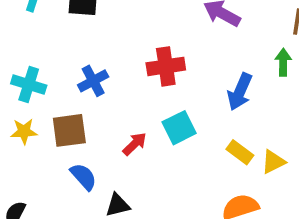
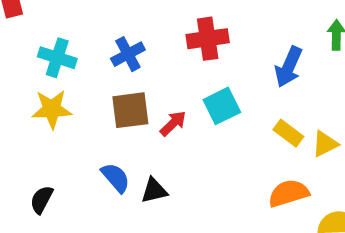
brown square: (69, 130) -> (130, 110), moved
yellow star: (24, 131) -> (52, 109), size x1.4
blue semicircle: (83, 177) -> (116, 178), moved

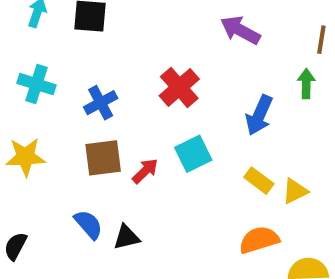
red cross: (208, 39) -> (179, 87), turned -33
cyan cross: (57, 58) -> (36, 84), moved

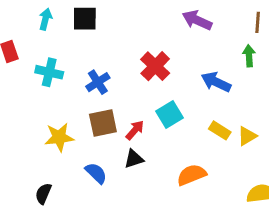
blue arrow: (259, 115) -> (216, 82), turned 96
yellow star: (25, 157) -> (59, 137), moved
black triangle: (126, 237) -> (134, 159), moved
orange semicircle: (259, 240) -> (192, 175), moved

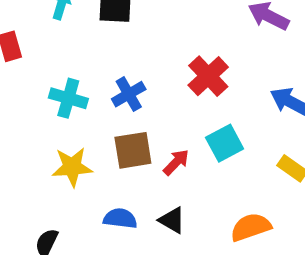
cyan cross: (49, 72) -> (68, 98), moved
black triangle: (134, 159) -> (172, 220), moved, turned 45
blue semicircle: (96, 173) -> (120, 218), turned -40

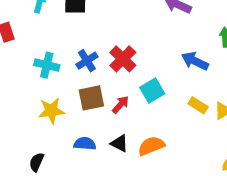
red cross: (208, 76) -> (123, 59), moved
orange semicircle: (251, 227) -> (151, 146), moved

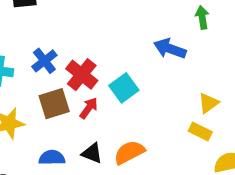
red cross: (123, 59) -> (82, 75), moved
yellow rectangle: (198, 105) -> (200, 131), moved

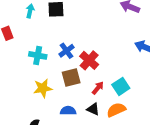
cyan square: (124, 88) -> (121, 86), moved
red arrow: (89, 108) -> (98, 88), moved

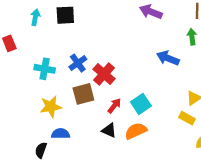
blue semicircle: (68, 111) -> (61, 134), moved

